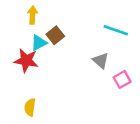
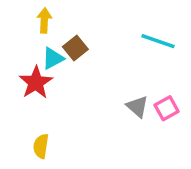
red star: (26, 61) -> (36, 82), turned 30
gray triangle: (101, 61) -> (137, 107), moved

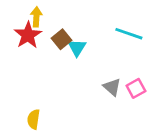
cyan triangle: (53, 58) -> (77, 48), moved, turned -30
red star: (36, 82) -> (28, 35), moved

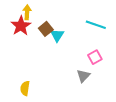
gray triangle: (112, 87) -> (83, 76), moved, turned 32
pink square: (136, 88) -> (95, 57), moved

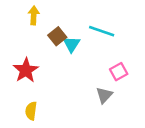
cyan line: (96, 25) -> (102, 31), moved
red star: (21, 26) -> (26, 70), moved

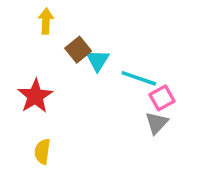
cyan line: (102, 31) -> (139, 78), moved
gray triangle: (104, 95) -> (157, 123), moved

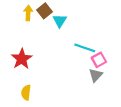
brown square: (78, 50) -> (44, 11), moved
cyan triangle: (98, 60) -> (60, 21), moved

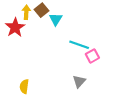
red star: (22, 59) -> (15, 27), moved
gray triangle: (96, 75) -> (79, 81), moved

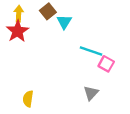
yellow arrow: (26, 12) -> (19, 14), moved
pink square: (92, 56) -> (106, 64), turned -32

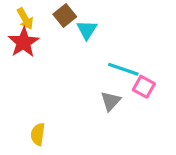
yellow arrow: (19, 14) -> (25, 19), turned 147
gray triangle: (91, 93) -> (111, 101), moved

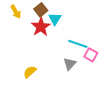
red star: (24, 42) -> (41, 27), moved
yellow semicircle: (38, 134) -> (30, 72), moved, turned 40

